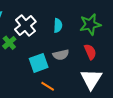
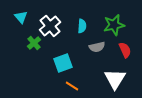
red semicircle: (90, 52) -> (125, 50), moved
gray semicircle: (61, 55) -> (97, 47), moved

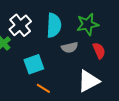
cyan semicircle: (82, 26) -> (54, 25), size x1.6
white triangle: (115, 79) -> (89, 81), turned 30

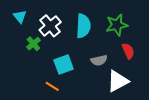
gray semicircle: (70, 47) -> (99, 60), moved
orange line: (43, 88) -> (52, 86), moved

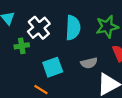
green cross: (33, 44) -> (22, 46), turned 32

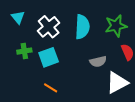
green cross: (22, 46) -> (24, 51), moved
cyan square: (53, 67) -> (49, 57), moved

